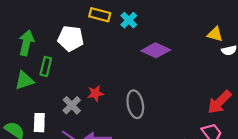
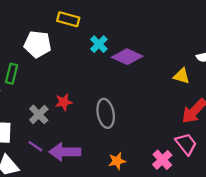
cyan cross: (129, 20) -> (99, 44), moved
yellow triangle: (215, 34) -> (182, 76), moved

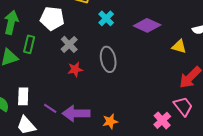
purple diamond: (127, 57) -> (147, 25), moved
gray ellipse: (106, 113) -> (108, 59), moved
gray cross: (39, 114) -> (69, 44), moved
orange star: (117, 161) -> (110, 121), moved

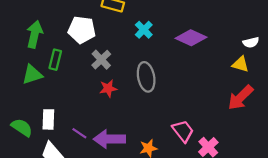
yellow triangle: (179, 46) -> (240, 64), moved
pink trapezoid: (183, 106) -> (183, 131), moved

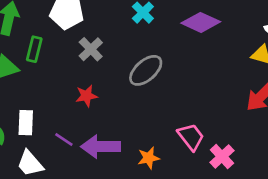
gray ellipse: (146, 77) -> (146, 70), turned 60
red star: (108, 88) -> (86, 96), moved

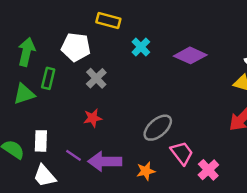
gray ellipse: (146, 70) -> (158, 128), moved

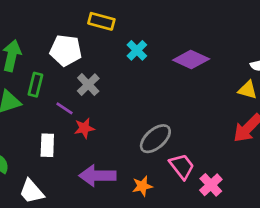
white rectangle: (41, 141) -> (47, 145), moved
purple line: (73, 155) -> (64, 108), moved

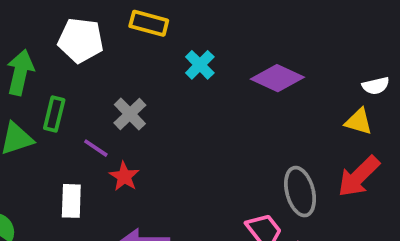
white pentagon: (66, 50) -> (81, 40), moved
red star: (84, 128) -> (124, 176), turned -30
gray ellipse: (155, 139) -> (300, 192), moved, turned -64

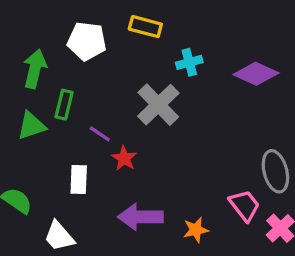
cyan cross: (200, 65) -> (189, 62), turned 30
gray cross: (130, 114) -> (158, 105), moved, size x1.5

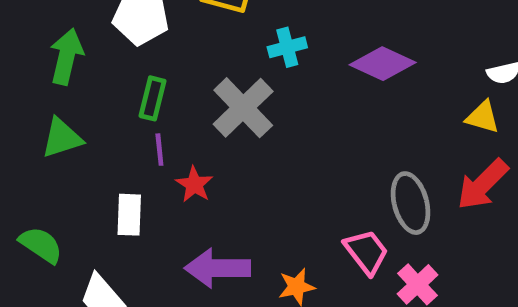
green rectangle: (64, 105) -> (152, 98), moved
purple line: (100, 134) -> (159, 150), turned 50

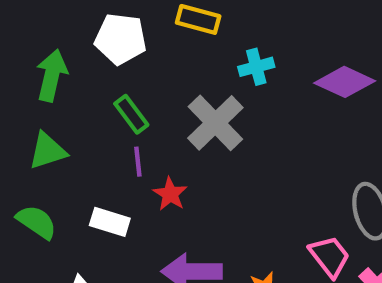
green rectangle: (152, 98) -> (131, 114), turned -51
white rectangle: (129, 215) -> (110, 222), turned -75
green semicircle: (41, 245) -> (37, 222), moved

